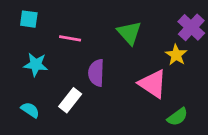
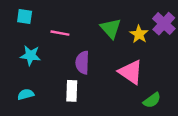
yellow star: (176, 55) -> (139, 34), moved
white rectangle: (70, 100) -> (72, 91), moved, turned -36
cyan semicircle: (30, 110) -> (26, 94), turned -49

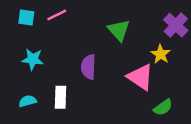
pink line: (60, 33) -> (57, 15), moved, turned -36
yellow star: (139, 34) -> (161, 54), moved
white rectangle: (72, 91) -> (61, 97), moved

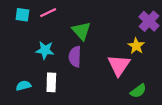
green triangle: (119, 30) -> (81, 31), moved
cyan star: (33, 59) -> (45, 50), moved
pink triangle: (140, 77) -> (119, 65), turned 30

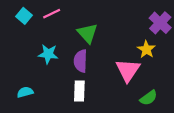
cyan square: (22, 15) -> (24, 16), turned 32
white rectangle: (51, 82) -> (79, 91), moved

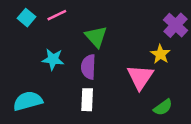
cyan semicircle: (25, 92) -> (28, 101), size x1.6

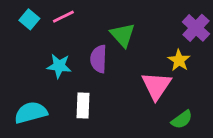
green triangle: (96, 37) -> (123, 35), moved
purple semicircle: (88, 67) -> (99, 59), moved
white rectangle: (87, 100) -> (83, 105), moved

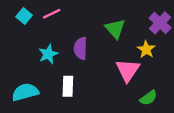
green triangle: (123, 35) -> (115, 29), moved
cyan star: (59, 66) -> (48, 54), turned -30

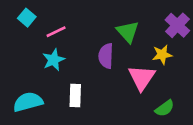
pink line: (52, 14) -> (56, 32), moved
purple semicircle: (81, 48) -> (106, 56), moved
yellow star: (146, 49) -> (162, 55), turned 30

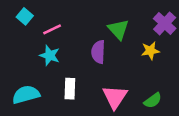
cyan star: (54, 60) -> (50, 55), turned -30
pink triangle: (142, 78) -> (115, 97), moved

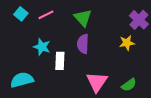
pink line: (52, 29) -> (46, 15), moved
green triangle: (118, 29) -> (83, 18), moved
white rectangle: (70, 89) -> (60, 61), moved

